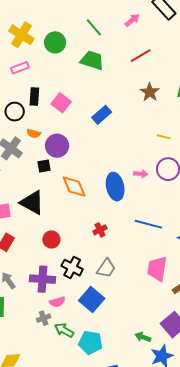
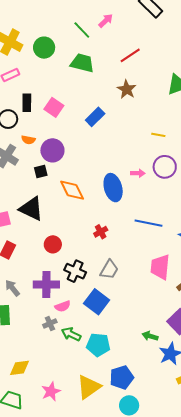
pink arrow: (132, 20) -> (106, 21), moved
brown star: (150, 92) -> (127, 89), moved

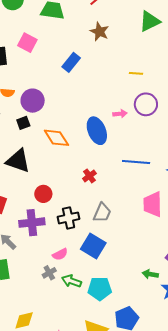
pink square: (54, 107) -> (27, 43), moved
black cross: (75, 271) -> (69, 218), turned -30
purple cross: (46, 285) -> (32, 223), moved

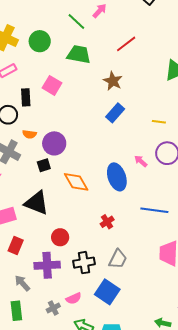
brown star: (99, 32) -> (113, 81), moved
blue rectangle: (71, 62) -> (115, 113), moved
pink arrow: (120, 114) -> (141, 161), turned -136
gray cross: (49, 273) -> (53, 308), moved

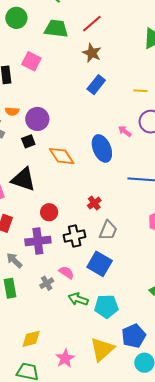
red line: (126, 44) -> (92, 24), moved
red cross: (107, 222) -> (94, 203), moved
pink semicircle: (74, 298) -> (66, 272), turned -119

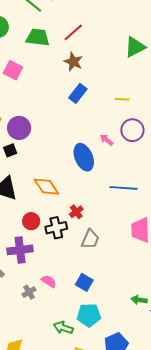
orange diamond: (62, 156) -> (46, 187), moved
black cross: (75, 236) -> (56, 228), moved
blue square: (100, 264) -> (84, 282), moved, size x0.7
green arrow: (78, 299) -> (63, 328), moved

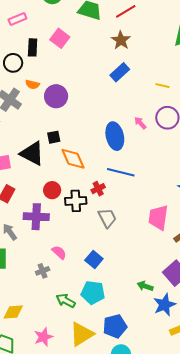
black square: (10, 150) -> (54, 137), moved
blue line: (123, 188) -> (121, 172), moved
gray trapezoid: (90, 239) -> (107, 218), turned -60
gray cross: (29, 292) -> (43, 271), moved

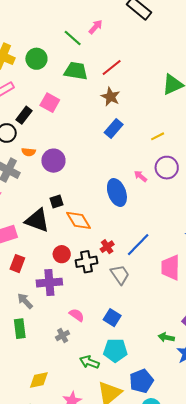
black rectangle: (33, 47) -> (24, 115), turned 42
yellow line: (162, 86) -> (158, 136), turned -32
blue line: (121, 172) -> (138, 245), moved, turned -52

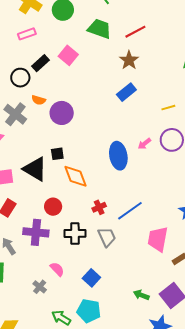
pink arrow: (140, 176) -> (144, 144), turned -88
black cross: (87, 262) -> (75, 233), moved
gray cross: (63, 335) -> (40, 287), turned -32
green arrow: (166, 337) -> (141, 295), moved

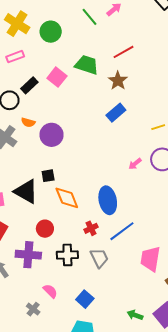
green trapezoid: (99, 29) -> (87, 65), moved
blue ellipse: (118, 156) -> (108, 200), moved

